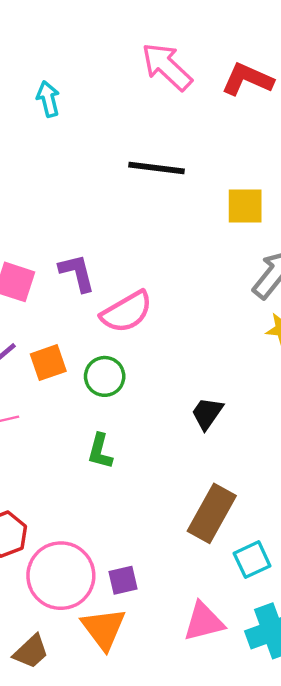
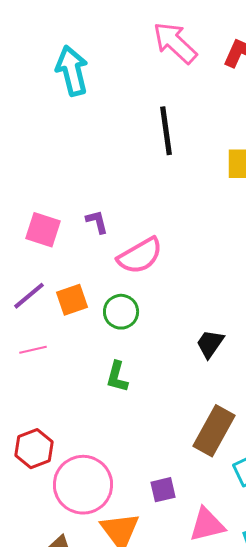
cyan arrow: (48, 99) -> (72, 71), size x1.6
black line: (156, 168) -> (166, 131), turned 75
purple L-shape: (77, 273) -> (97, 222), size x0.7
purple square: (123, 580) -> (163, 490), moved

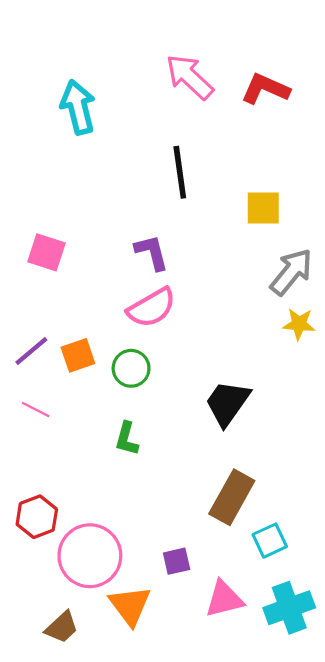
purple L-shape: (97, 222) -> (152, 252), moved, size x1.4
pink square: (43, 230) -> (47, 252), moved
black trapezoid: (210, 344) -> (227, 403), size x1.5
pink line: (33, 350) -> (36, 409), turned 40

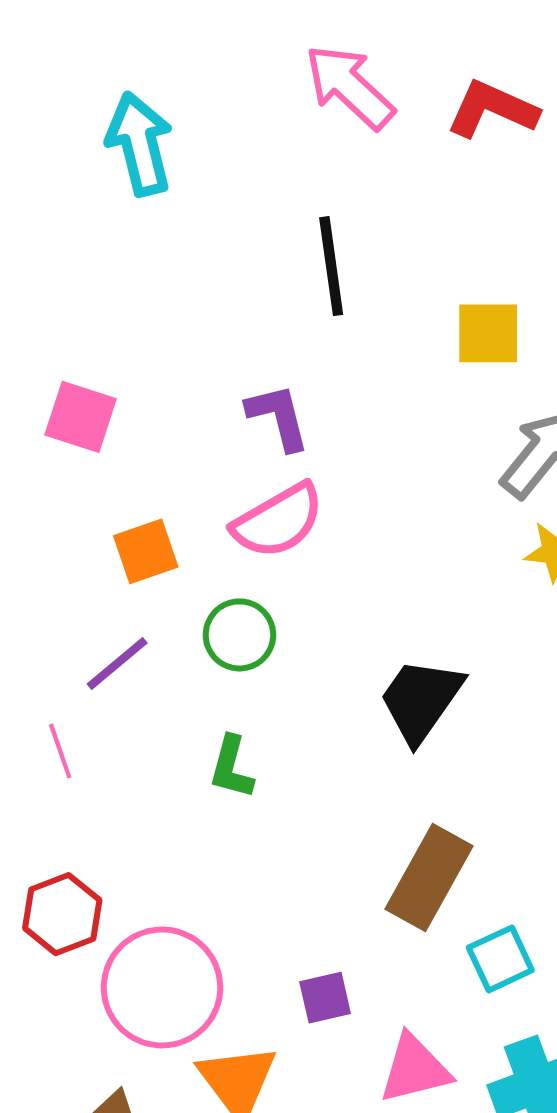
purple line: (31, 351) -> (117, 663), moved
orange square: (78, 355) -> (146, 551), moved
pink line: (36, 409) -> (60, 751), moved, turned 44

